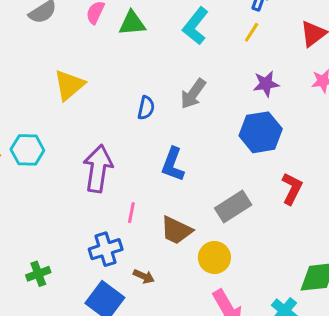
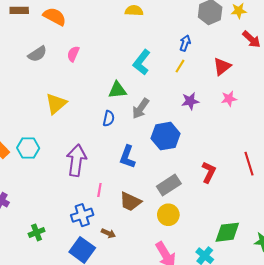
green triangle: (132, 23) -> (117, 90), moved
blue hexagon: (261, 132) -> (166, 136), moved
yellow circle: (214, 258) -> (168, 215), moved

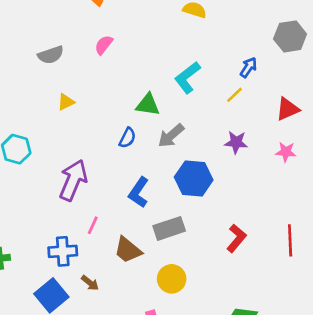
gray semicircle: (37, 54) -> (51, 55), moved
yellow triangle: (56, 104) -> (66, 102), size x0.6
gray rectangle: (169, 185) -> (169, 228), moved

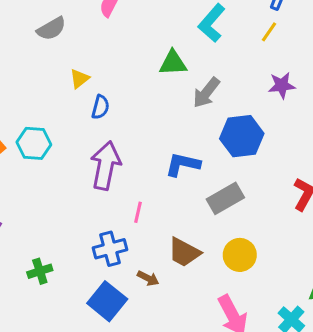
blue semicircle: (127, 138) -> (100, 107), moved
blue L-shape: (139, 192) -> (183, 164), turned 80
brown trapezoid: (128, 250) -> (184, 252), moved

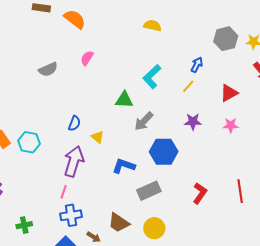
yellow triangle: (79, 79) -> (98, 137), moved, turned -48
pink line: (138, 212) -> (64, 192), moved

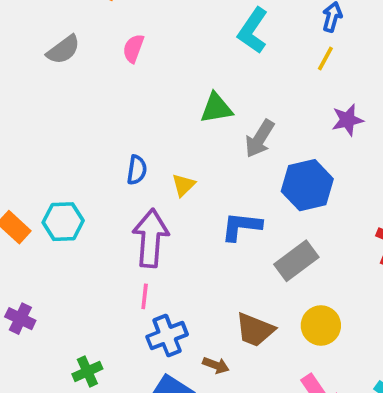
gray semicircle: (48, 69) -> (63, 50), moved
cyan L-shape: (152, 77) -> (253, 31), moved
yellow triangle: (98, 137) -> (183, 185), turned 48

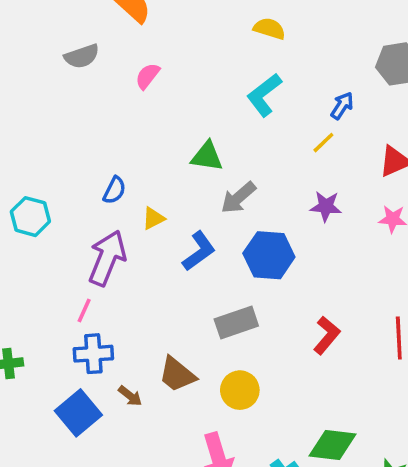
blue L-shape: (241, 226) -> (199, 251), moved, turned 120

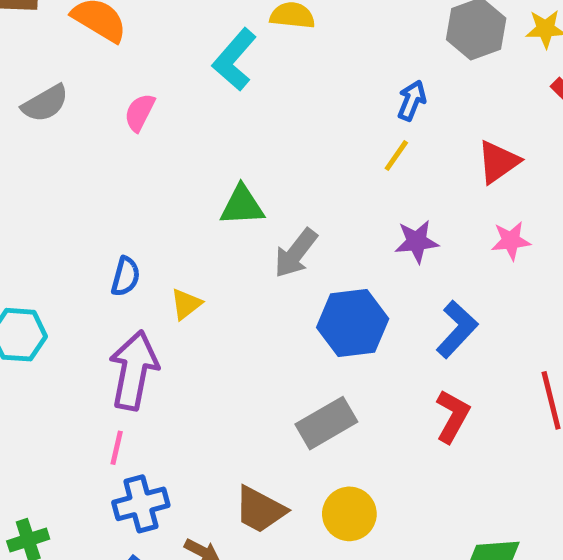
cyan L-shape: (264, 95) -> (234, 60), moved
blue L-shape: (199, 251) -> (457, 329), moved

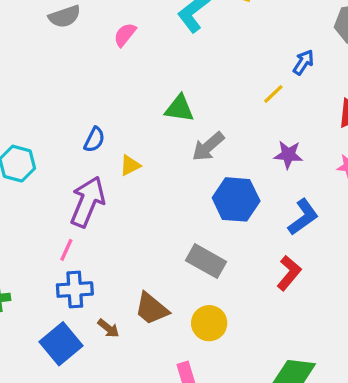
yellow line: (396, 156) -> (273, 94), moved
gray rectangle: (326, 423) -> (206, 261), turned 48

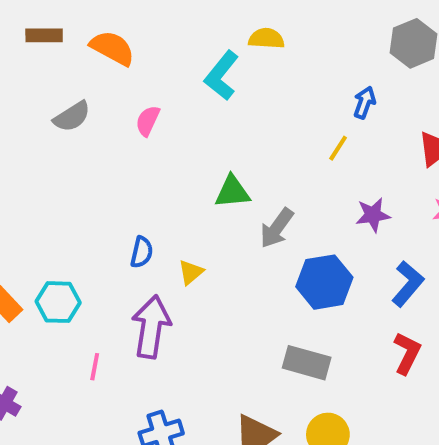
pink line: (66, 250) -> (95, 367), moved

